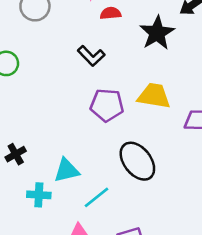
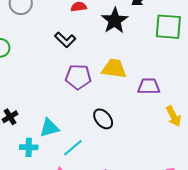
black ellipse: (137, 161) -> (103, 119), size x0.7

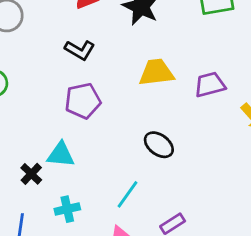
purple pentagon: (78, 77) -> (83, 101), moved
cyan triangle: (49, 128) -> (61, 155), moved, turned 35

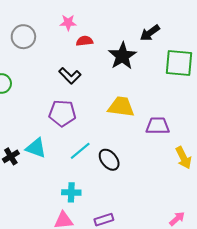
cyan line: (128, 194) -> (80, 151), moved
cyan cross: (67, 209) -> (71, 192), moved

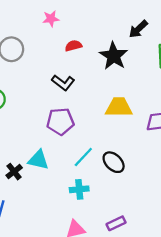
pink star: (68, 23) -> (51, 19), moved
cyan cross: (71, 192) -> (79, 189), moved

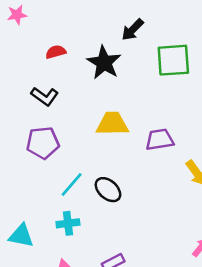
pink star: (51, 19) -> (17, 15), moved
cyan triangle: (38, 160) -> (21, 236), moved

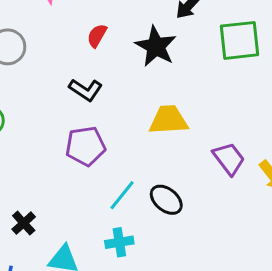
red semicircle: (56, 52) -> (97, 36), turned -42
purple trapezoid: (160, 140) -> (229, 159), moved, turned 64

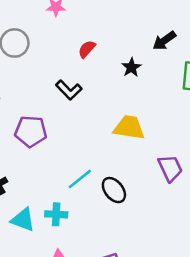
black star: (156, 46) -> (131, 67), size x0.6
purple pentagon: (86, 146) -> (31, 131), moved
cyan cross: (119, 242) -> (56, 214), moved

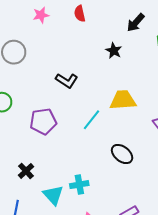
red semicircle: (87, 49) -> (80, 14), moved, turned -42
cyan line: (80, 179) -> (92, 120), moved
cyan triangle: (23, 220) -> (53, 195), turned 40

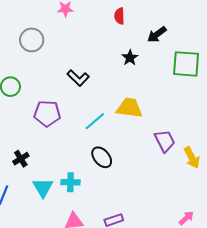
red semicircle: (80, 14) -> (119, 16), moved
black ellipse: (122, 154) -> (102, 157), moved

